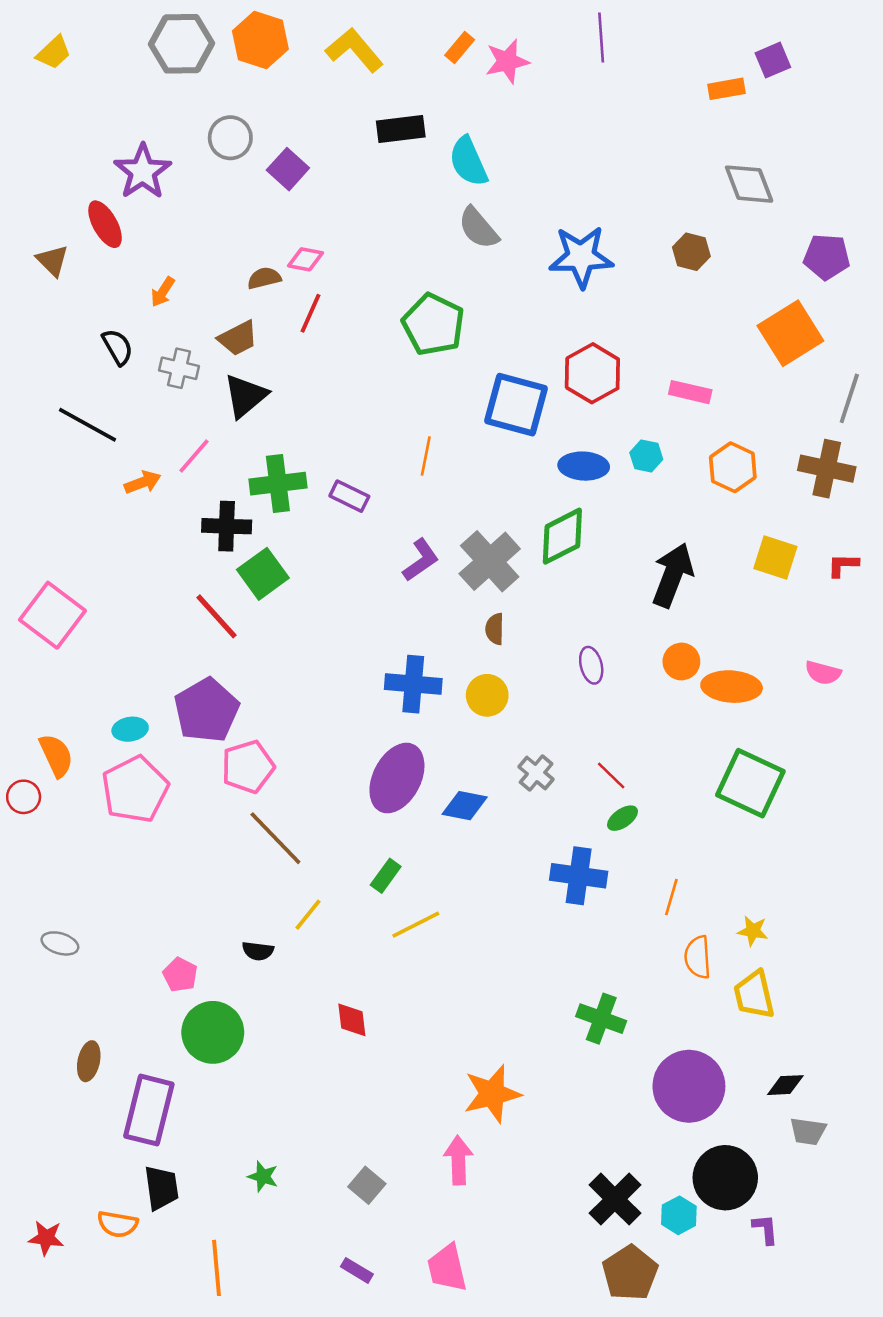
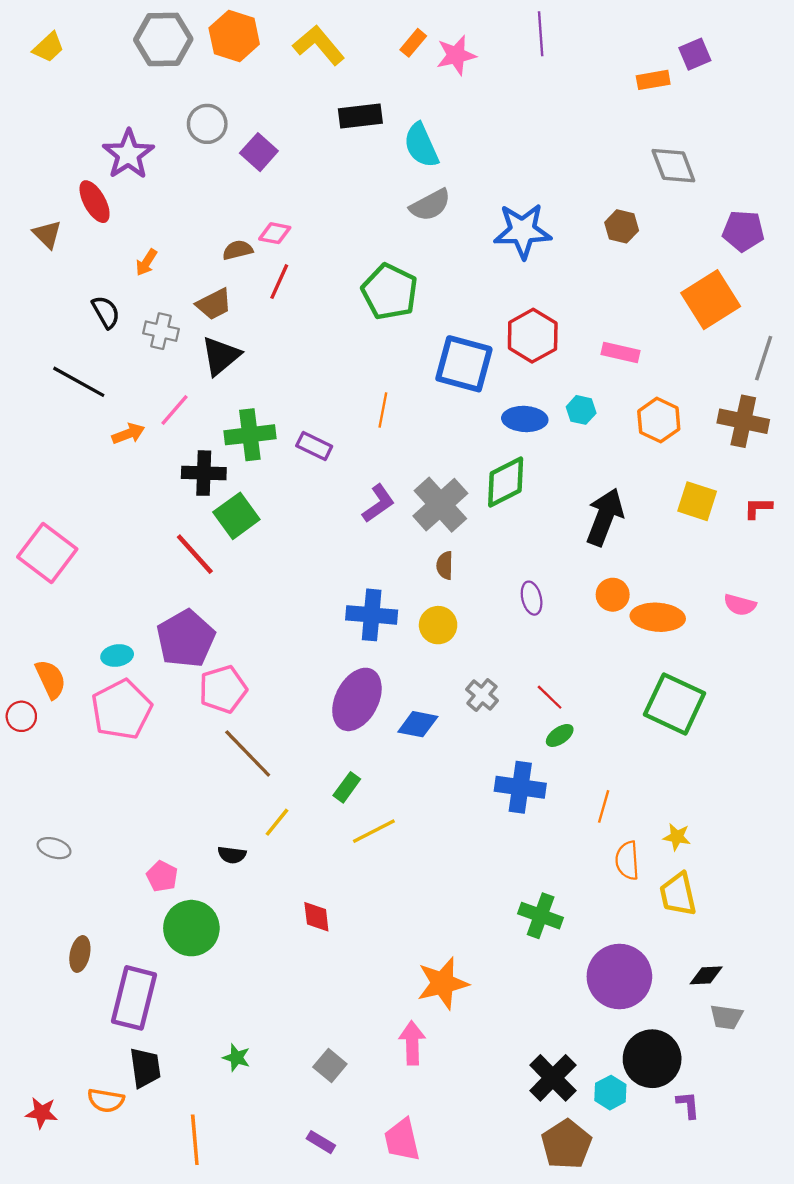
gray semicircle: (478, 228) -> (430, 205), turned -78

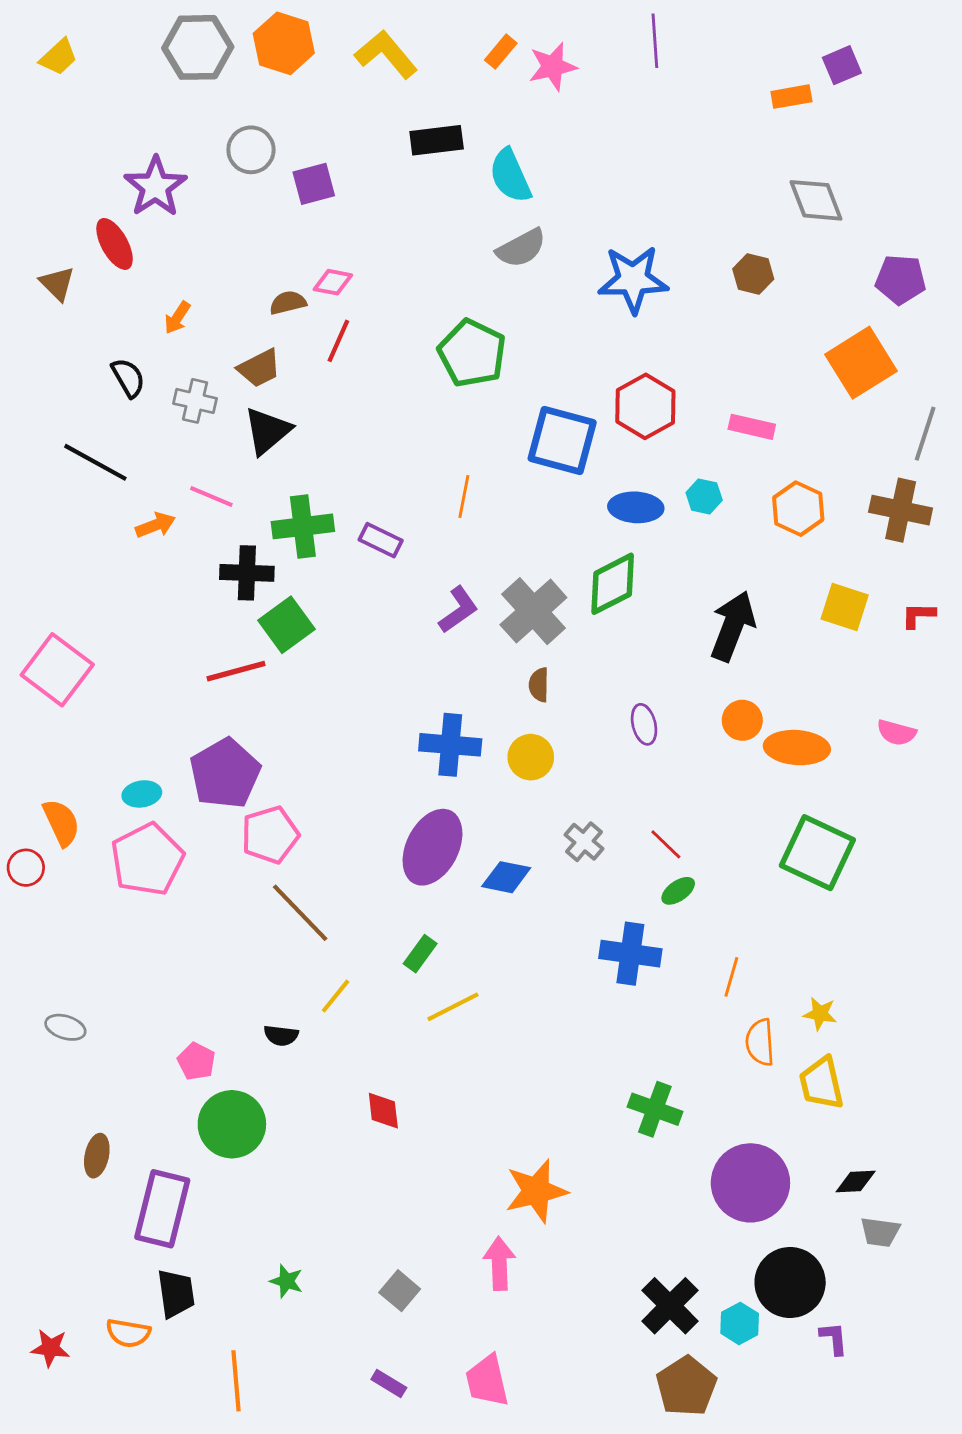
purple square: (259, 152) -> (314, 184), turned 33
pink line: (175, 410) -> (211, 496), turned 72
red line: (195, 554) -> (236, 671), turned -63

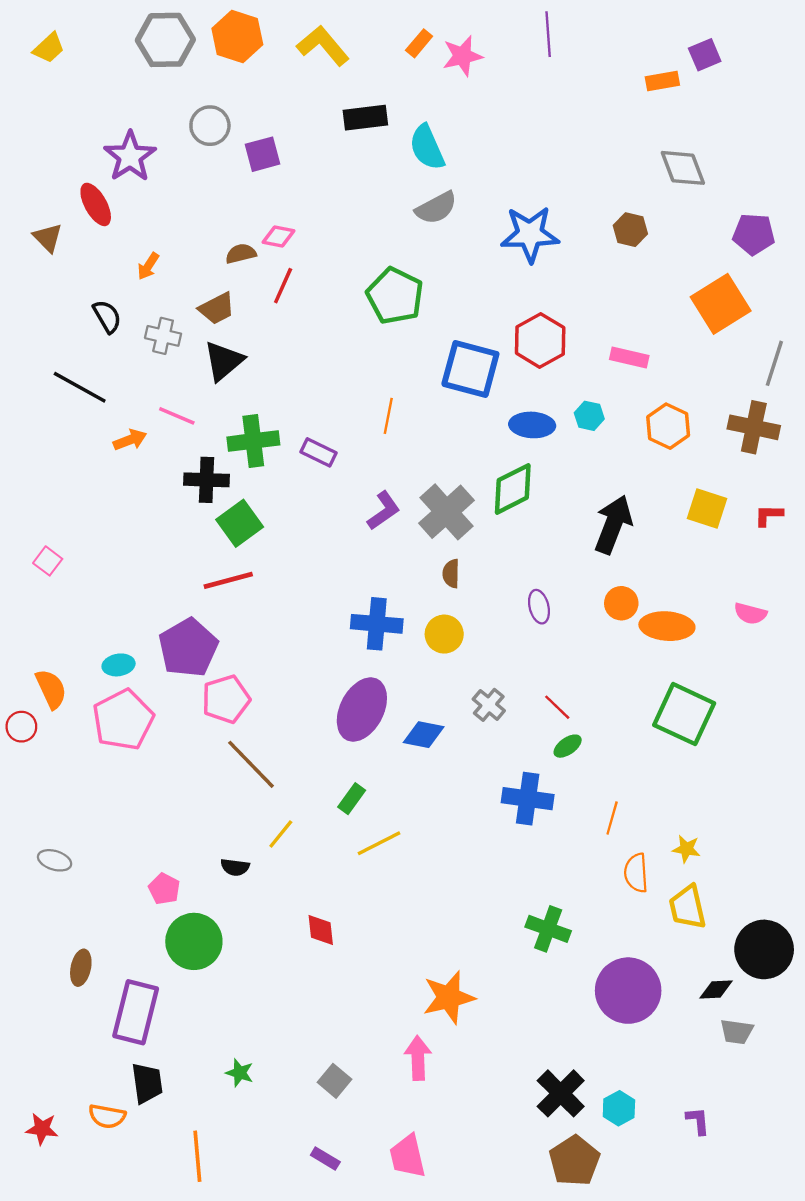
pink square: (57, 670) -> (48, 561), size x0.5
red line: (236, 671) -> (228, 580), moved
black circle: (790, 1283) -> (764, 949), moved

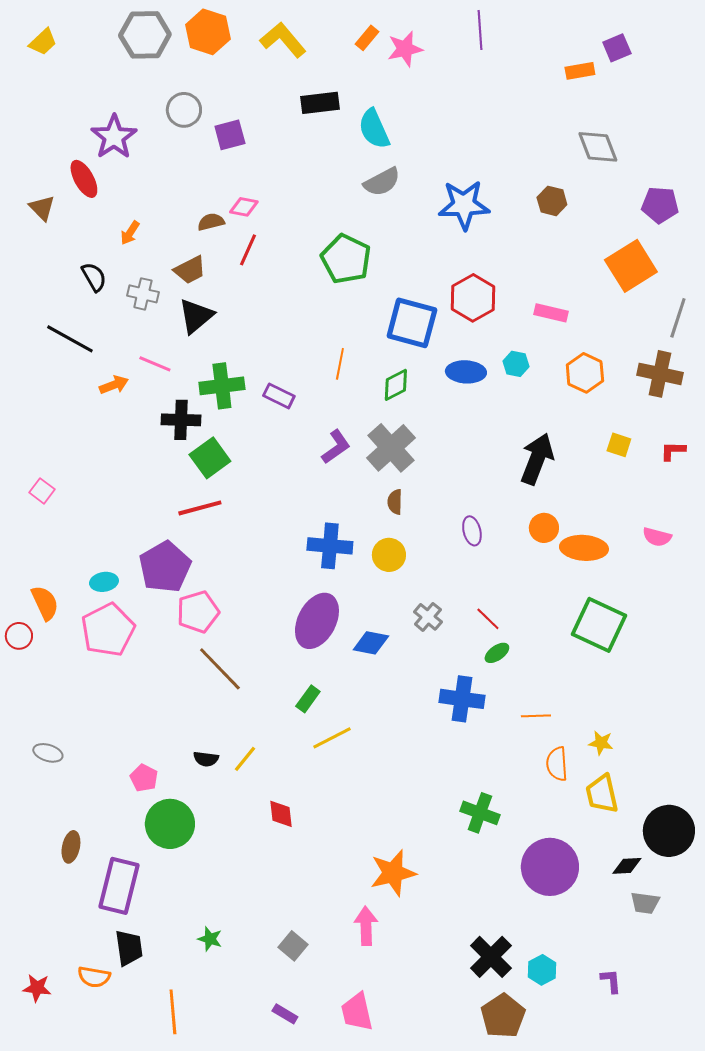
green diamond: (513, 489) -> (396, 385), moved, size x0.7
yellow square: (707, 508) -> (619, 445), size x0.7
orange line: (612, 818) -> (536, 716), turned 72
yellow line: (281, 834) -> (245, 759), moved

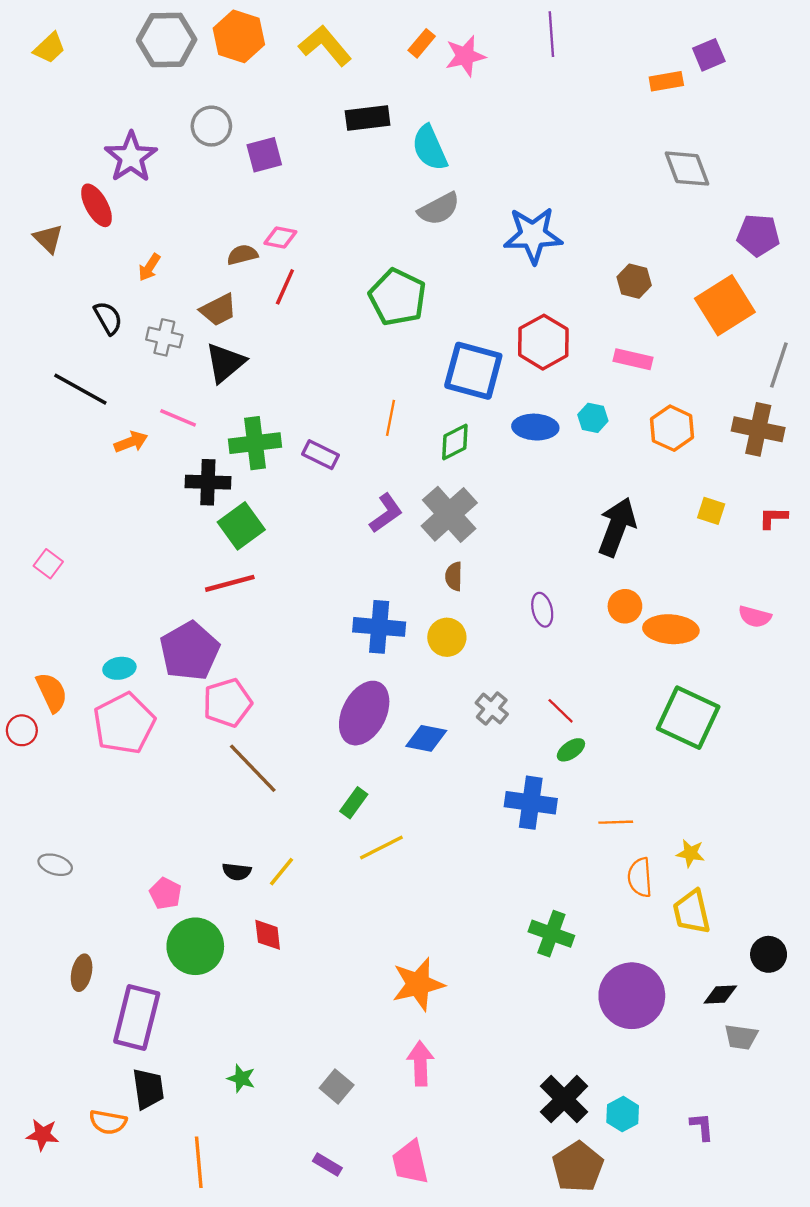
brown hexagon: (552, 201) -> (634, 281), moved
red diamond: (281, 814) -> (268, 935), moved
black circle: (669, 831) -> (769, 954), size x0.6
orange star: (393, 873) -> (418, 984), moved

